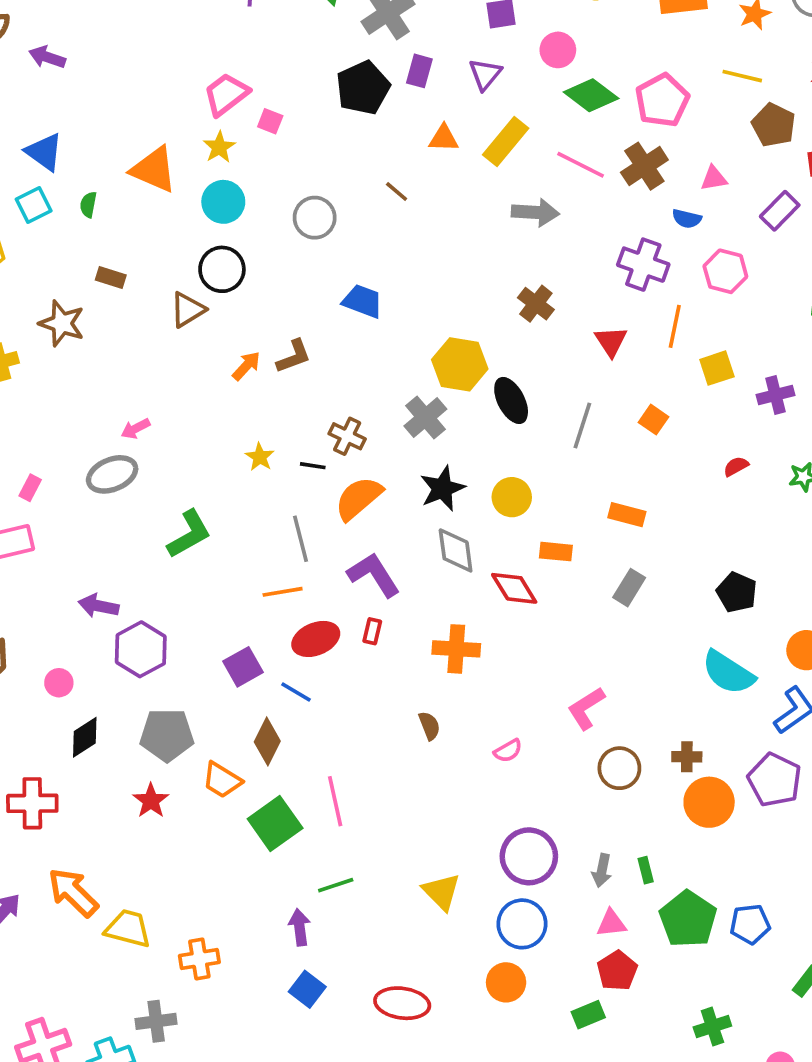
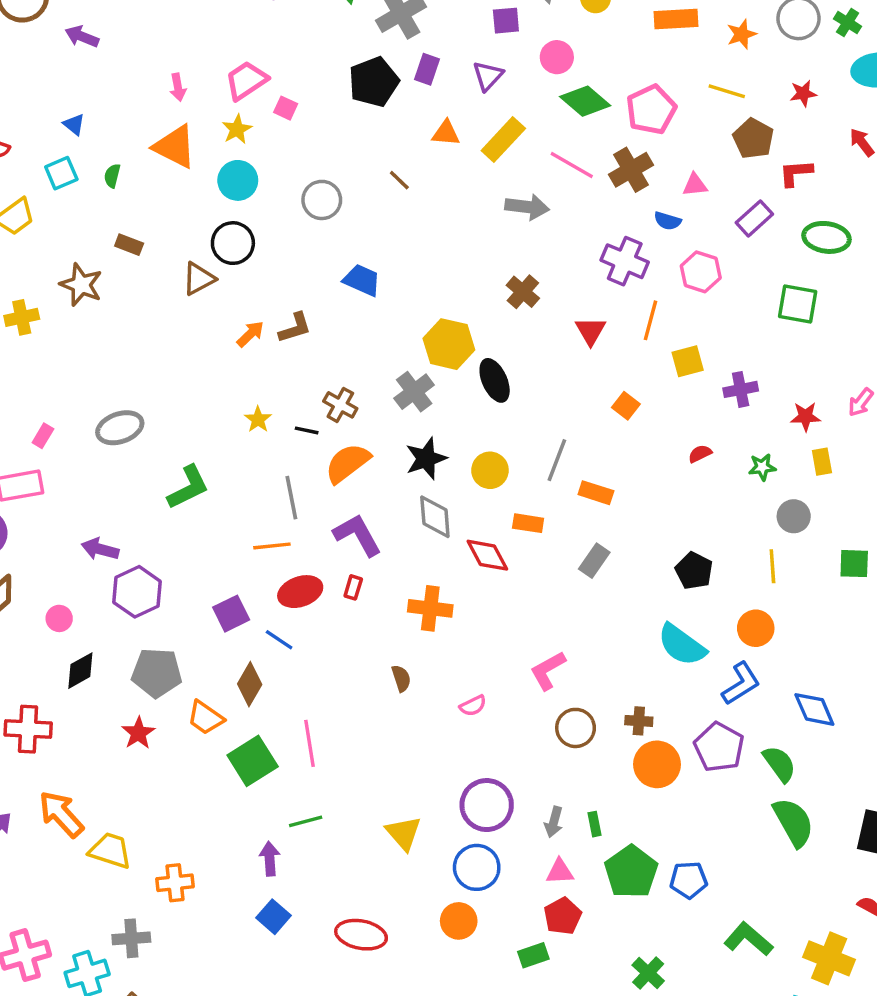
blue triangle: (44, 152) -> (74, 124), size x0.6
gray line: (582, 426) -> (557, 460), moved
pink arrow: (136, 429) -> (178, 87), moved, turned -76
green cross: (712, 1027) -> (648, 973), turned -32

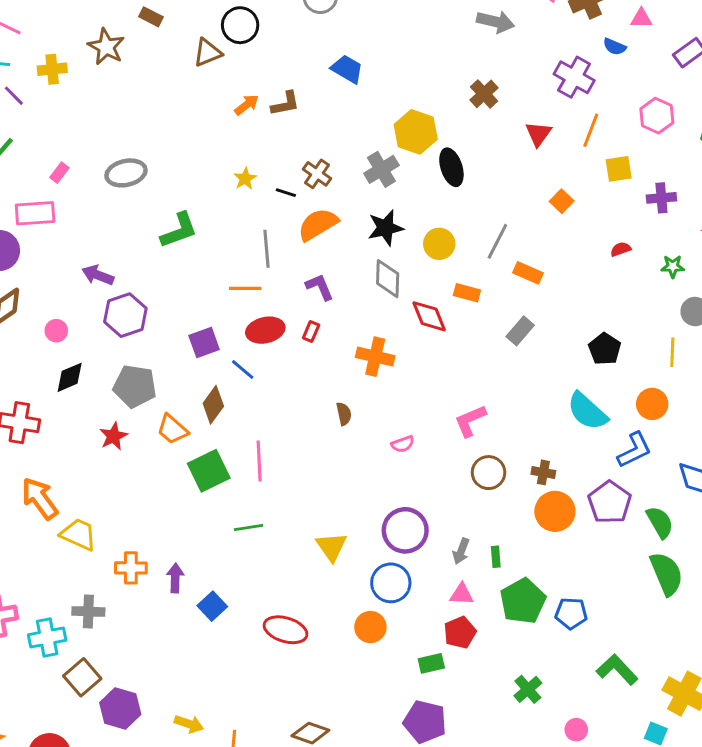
pink hexagon: (701, 272) -> (657, 116), moved
purple L-shape: (358, 535) -> (320, 287), size x0.7
purple arrow: (270, 859) -> (175, 578), moved

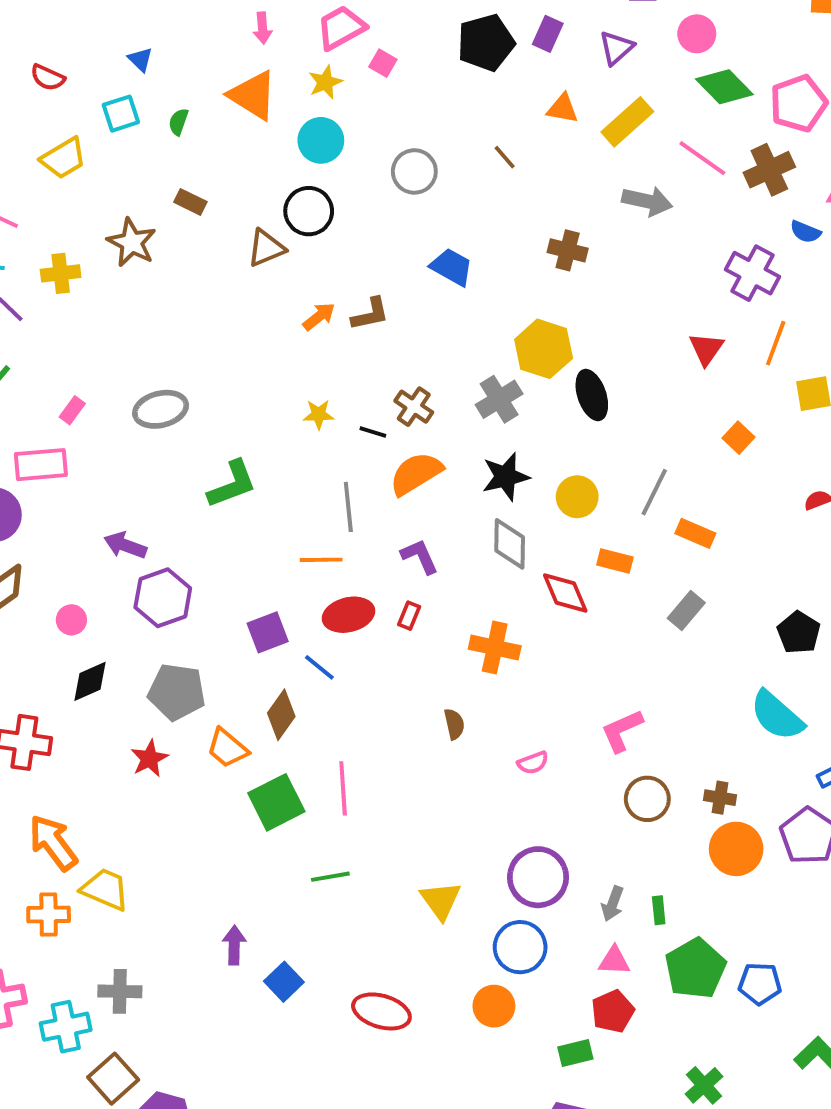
brown cross: (484, 94) -> (568, 250), moved, turned -32
yellow star: (245, 179) -> (319, 414), turned 30
orange cross: (131, 568) -> (49, 914), moved

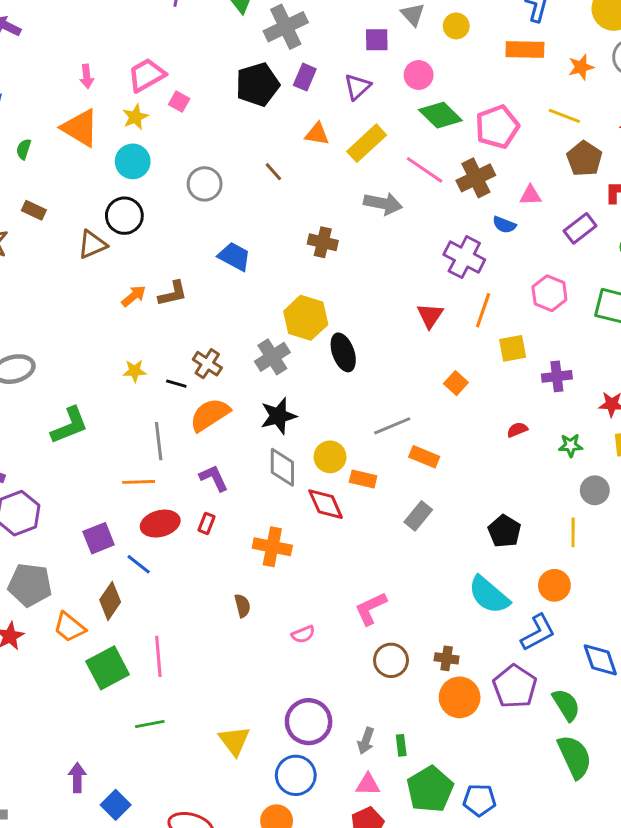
gray line: (654, 492) -> (392, 426), turned 42
yellow circle: (577, 497) -> (330, 457), moved

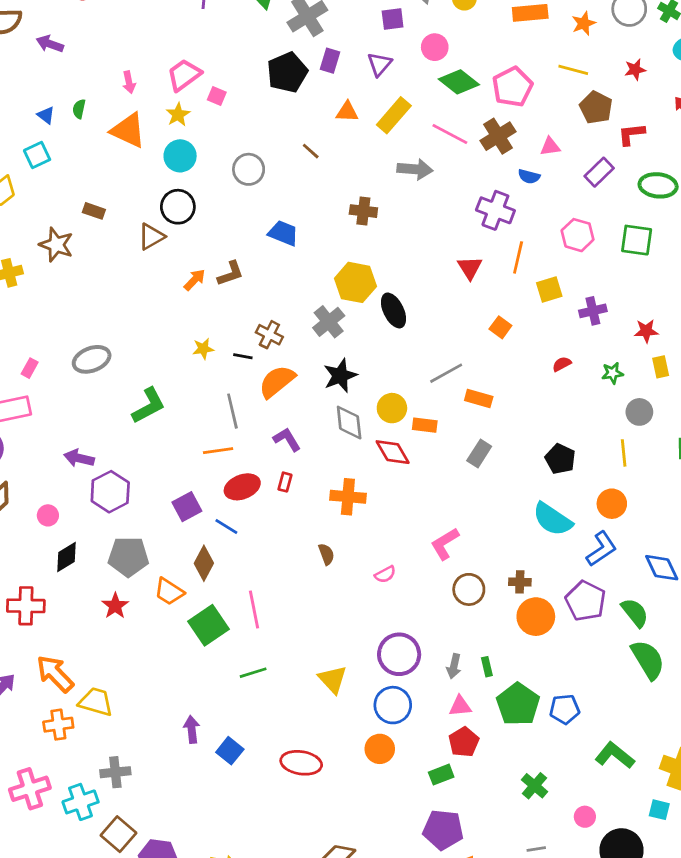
green semicircle: (24, 149) -> (79, 109), moved

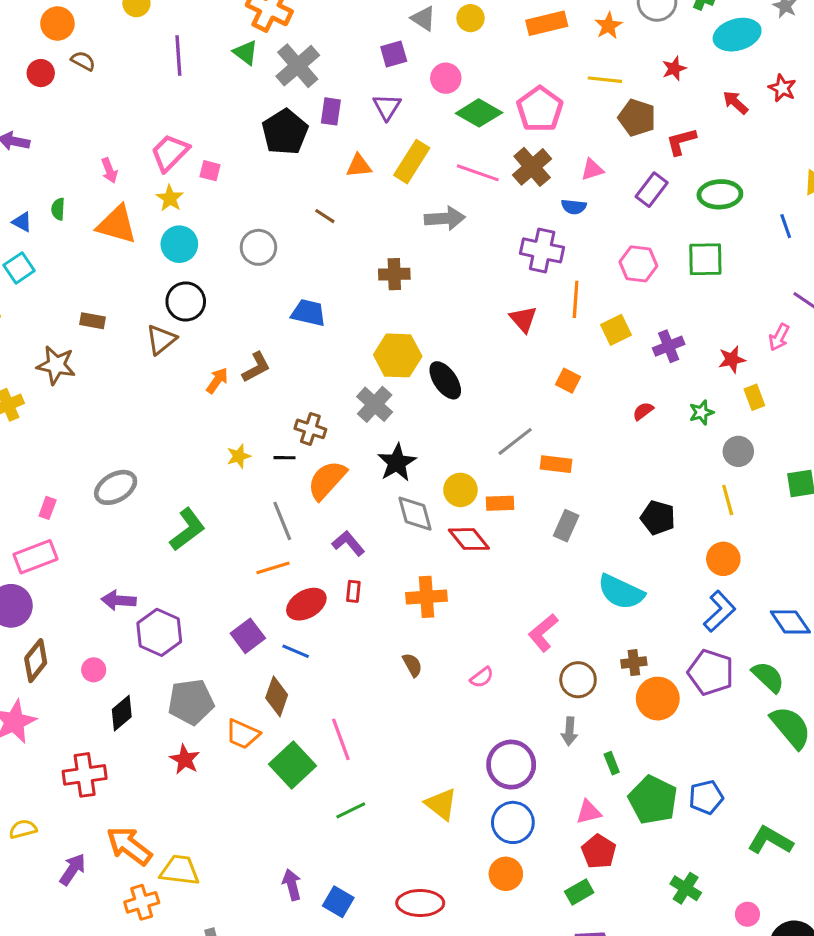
cyan semicircle: (552, 519) -> (621, 592), moved
gray arrow: (454, 666) -> (569, 731), moved

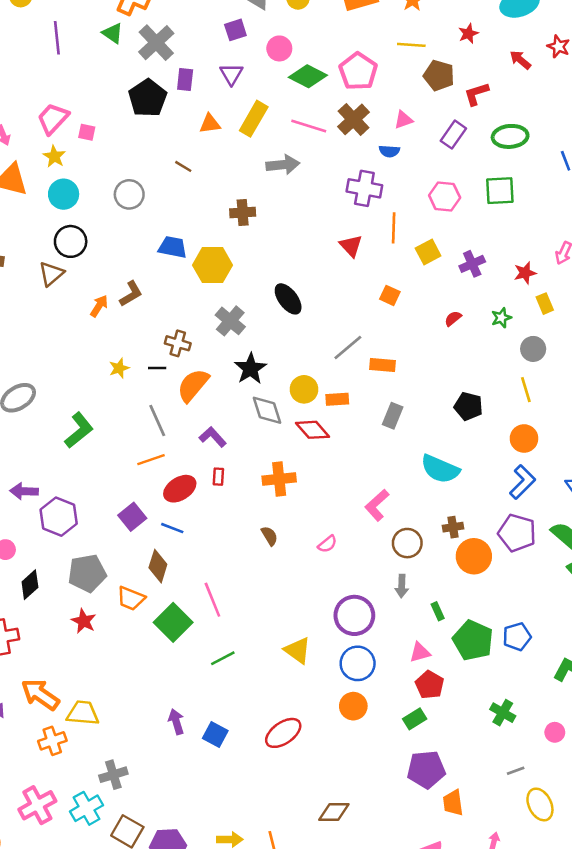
yellow hexagon: (398, 355) -> (213, 265), moved
red ellipse: (420, 903) -> (283, 733), turned -33

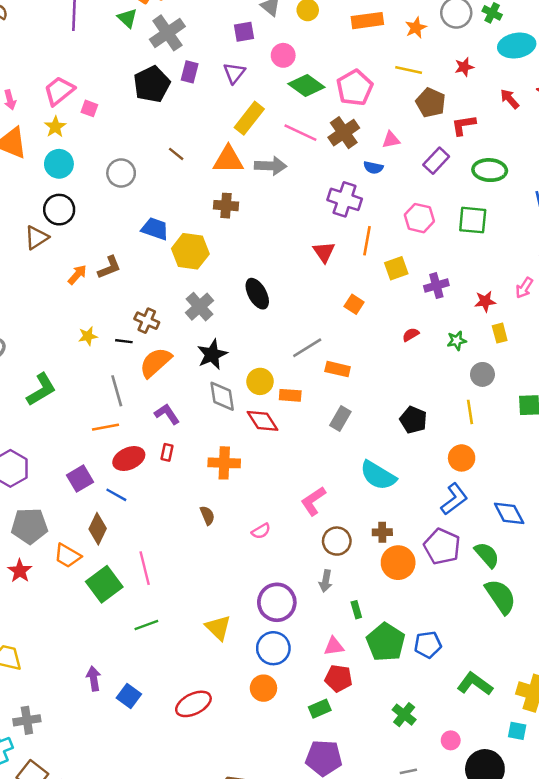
orange triangle: (210, 124) -> (228, 160), moved, size x1.5
red pentagon: (430, 685) -> (339, 678), turned -30

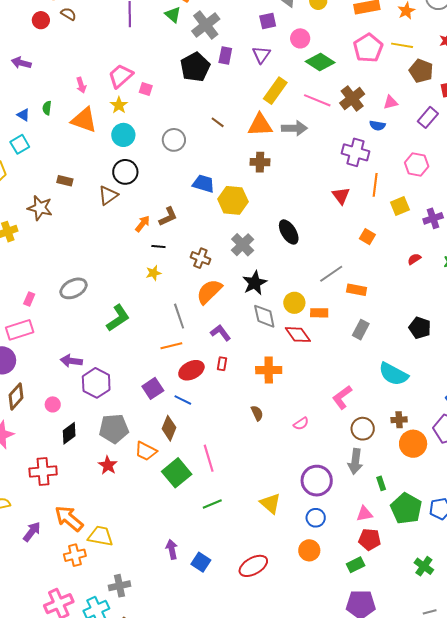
pink pentagon: (355, 88) -> (368, 48), moved
black line: (124, 341) -> (158, 246), moved
gray arrow: (326, 581) -> (355, 461), size x1.4
blue circle: (273, 648) -> (316, 518), size x0.7

